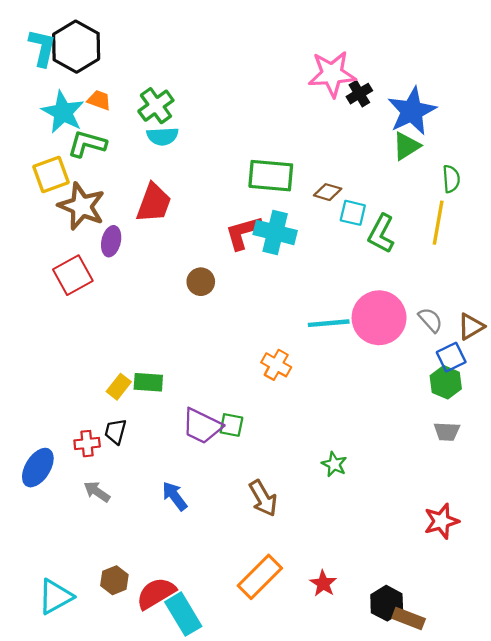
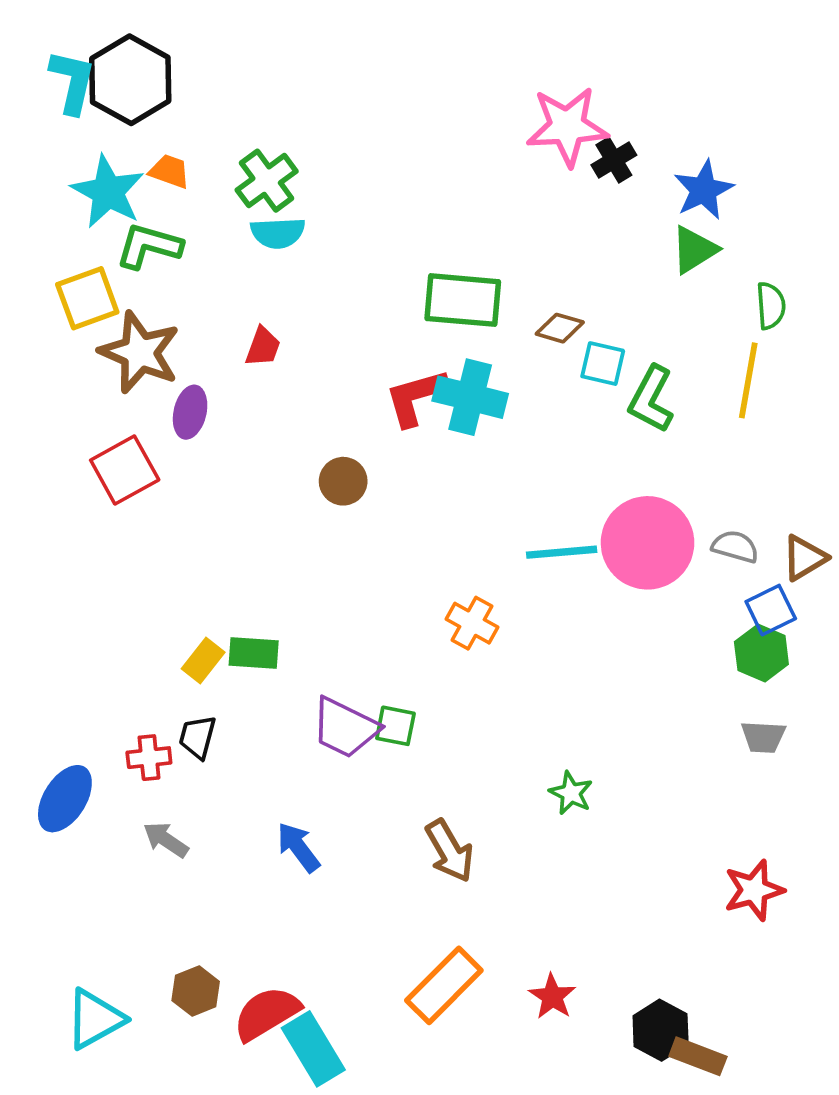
blue star: (412, 111) -> (704, 190), size x0.7
red trapezoid: (154, 203) -> (263, 347), size x0.6
gray semicircle: (430, 320) -> (735, 547), turned -32

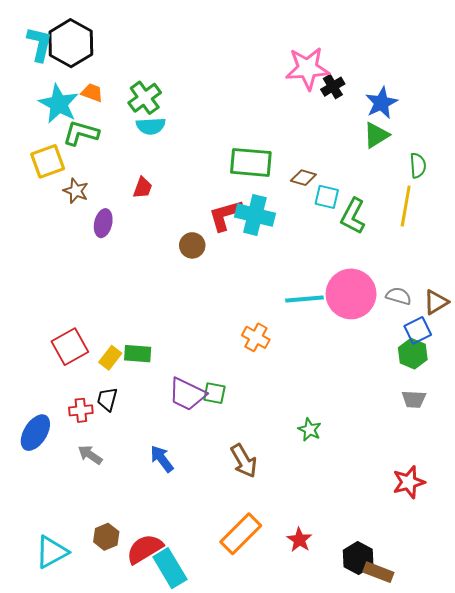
brown star: (140, 352) -> (76, 191), size x0.6
red square: (125, 470) -> (70, 347), moved
brown circle: (343, 481) -> (192, 245), moved

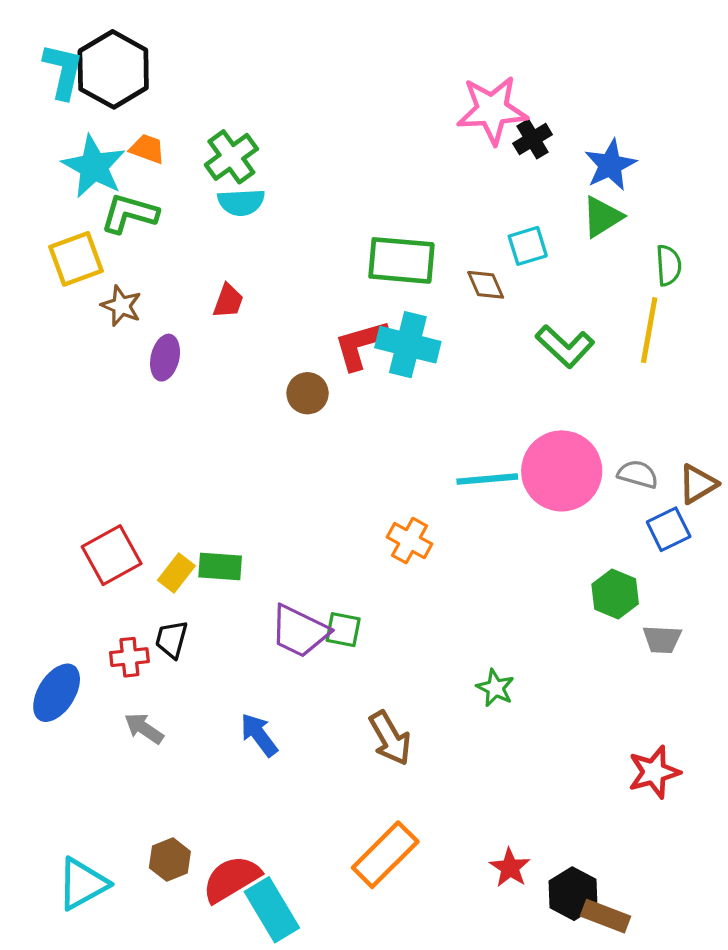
brown diamond: (303, 178) -> (486, 285), turned 50
cyan square: (327, 197) -> (528, 246), moved, turned -30
green L-shape: (353, 216) -> (565, 346), turned -75
green hexagon: (413, 354) -> (615, 594), moved
red star: (299, 540) -> (510, 868), moved

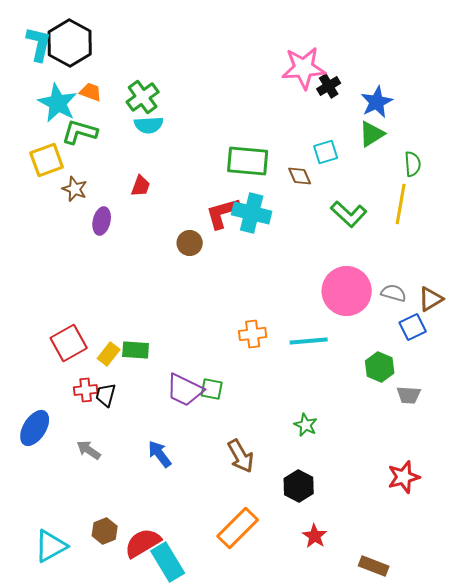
cyan line: (487, 479) -> (309, 341), moved
orange cross: (410, 541) -> (253, 334), turned -36
red cross: (129, 657) -> (86, 390), moved
black hexagon: (573, 894) -> (299, 486), moved

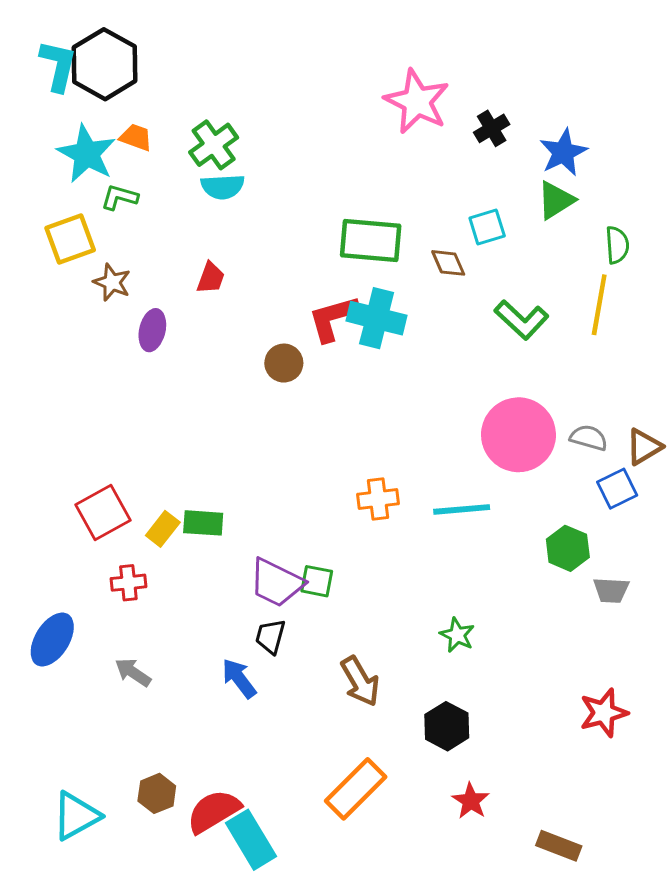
pink star: (304, 68) -> (417, 102), moved, turned 30
green L-shape: (80, 132) -> (119, 197), size x0.7
black trapezoid: (106, 395) -> (270, 637), moved

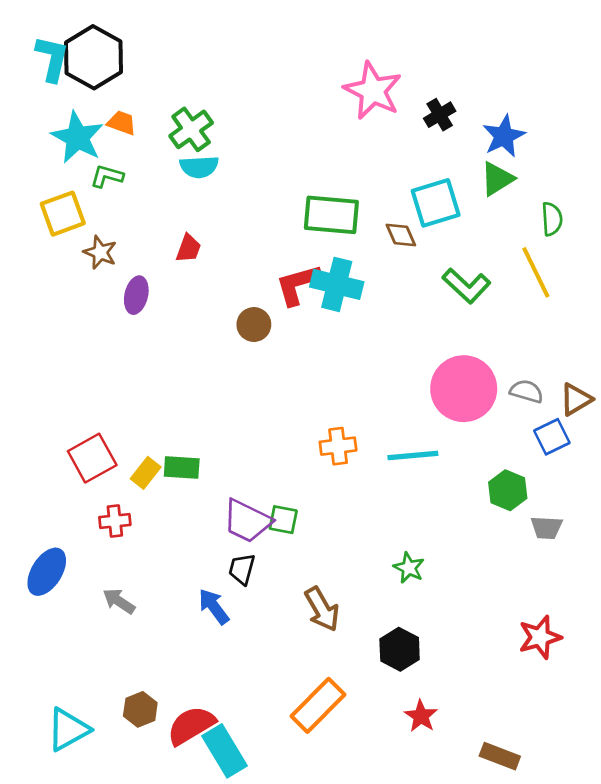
cyan square: (487, 227) -> (436, 203), size x1.5
yellow line: (599, 305) -> (536, 272), turned -36

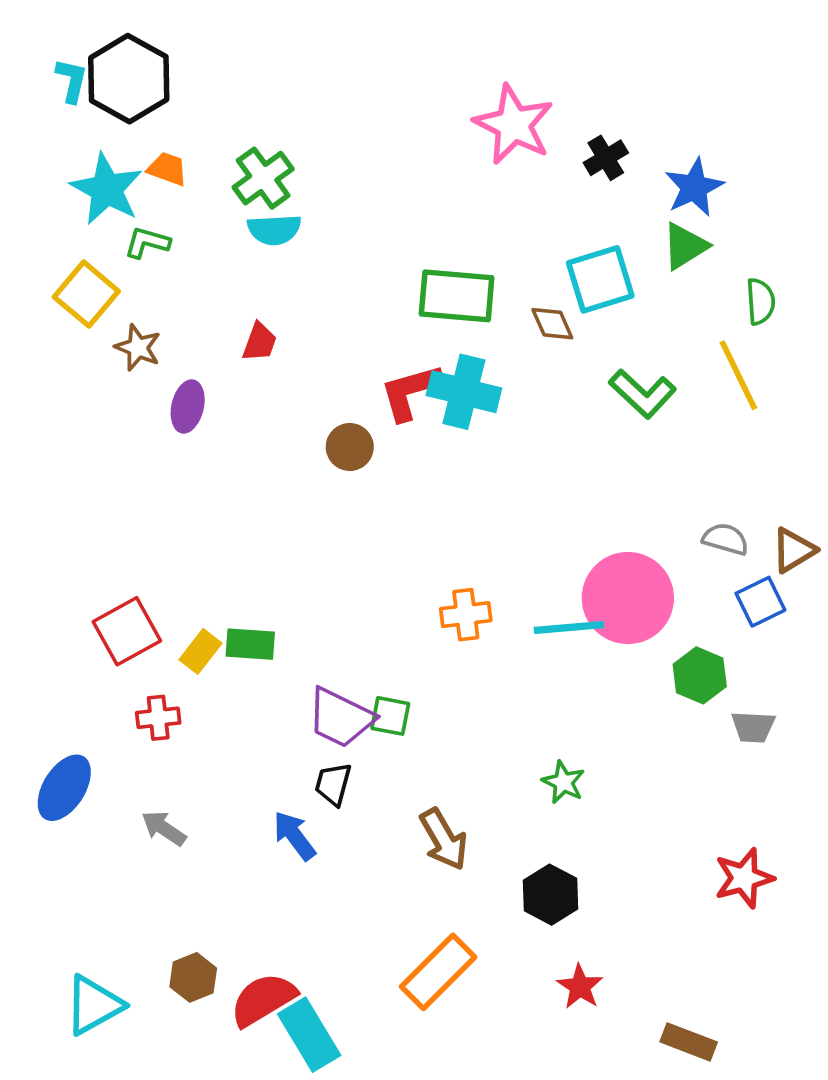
cyan L-shape: (52, 59) -> (72, 80), size x0.7
yellow square: (63, 214) -> (86, 294), turned -30
pink circle: (464, 389) -> (628, 598), moved

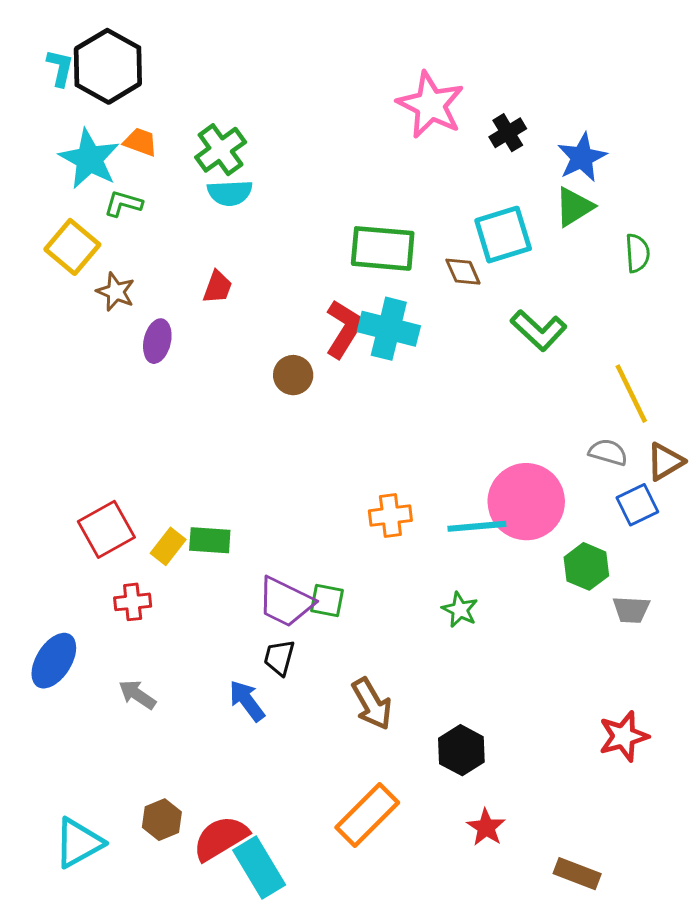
yellow line: (738, 375) -> (631, 394), moved
red L-shape: (411, 392) -> (344, 329), turned 138
green star: (563, 782) -> (460, 610), moved

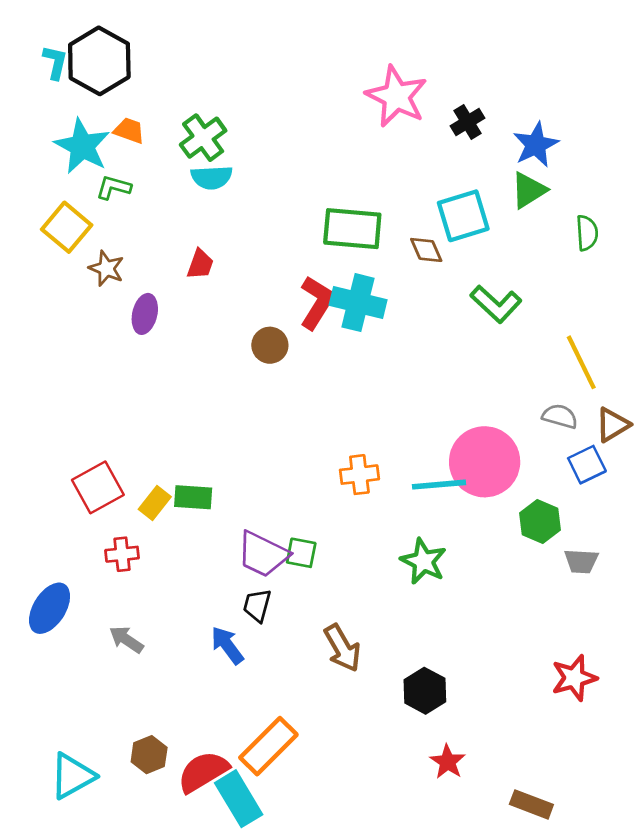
green star: (460, 610) -> (423, 561), size x1.4
orange rectangle: (367, 815) -> (268, 746), moved

